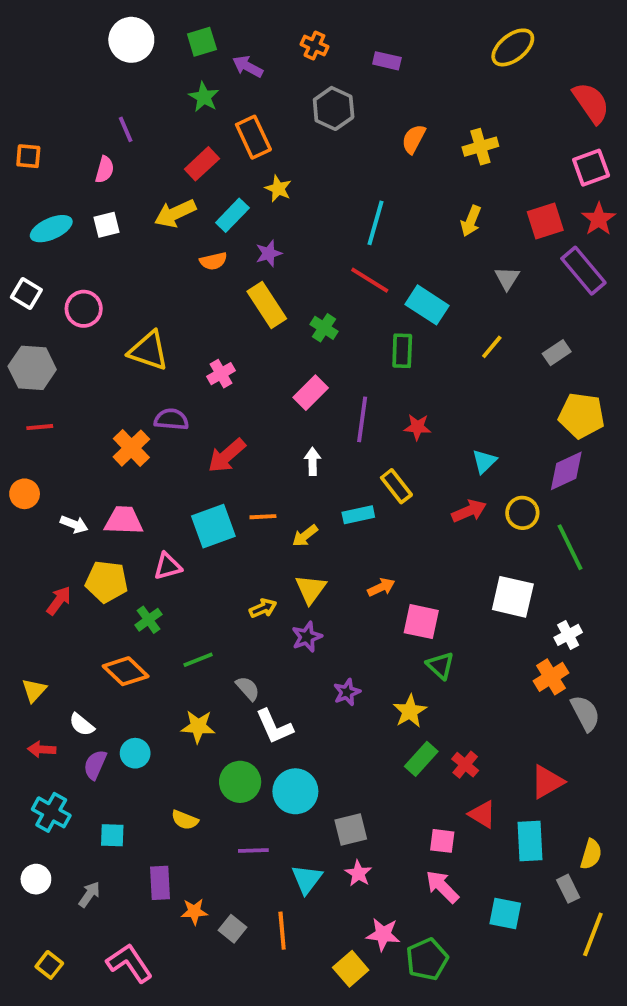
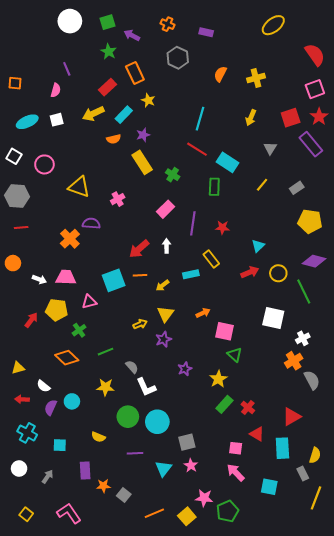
red arrow: (227, 456) -> (139, 249), moved
purple diamond: (566, 471) -> (314, 261), moved, turned 40
yellow triangle: (34, 690) -> (18, 368), turned 32
orange line: (282, 931) -> (154, 513), moved, turned 72

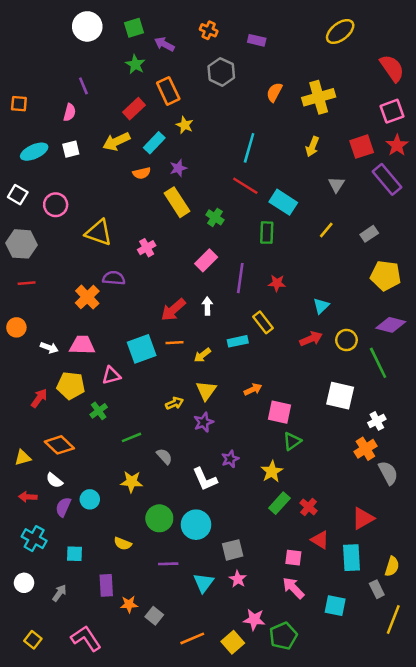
yellow cross: (256, 78) -> (319, 97), size x1.4
green triangle: (235, 355) -> (292, 441), turned 42
orange diamond: (67, 358) -> (59, 445), moved
white L-shape: (146, 387) -> (205, 479), moved

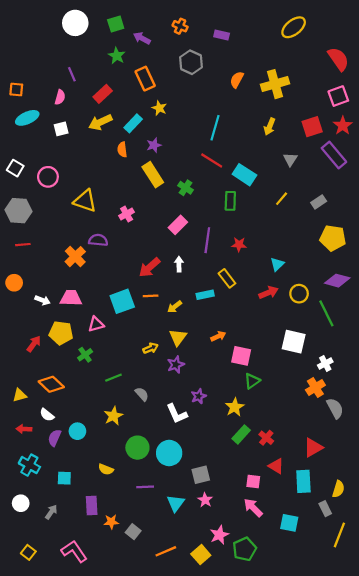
red rectangle: (134, 109) -> (103, 94), moved
cyan ellipse: (34, 152) -> (27, 118), moved
orange semicircle: (142, 173) -> (122, 150), turned 96
yellow star: (131, 482) -> (113, 416), turned -30
pink star: (254, 619) -> (219, 535), turned -30

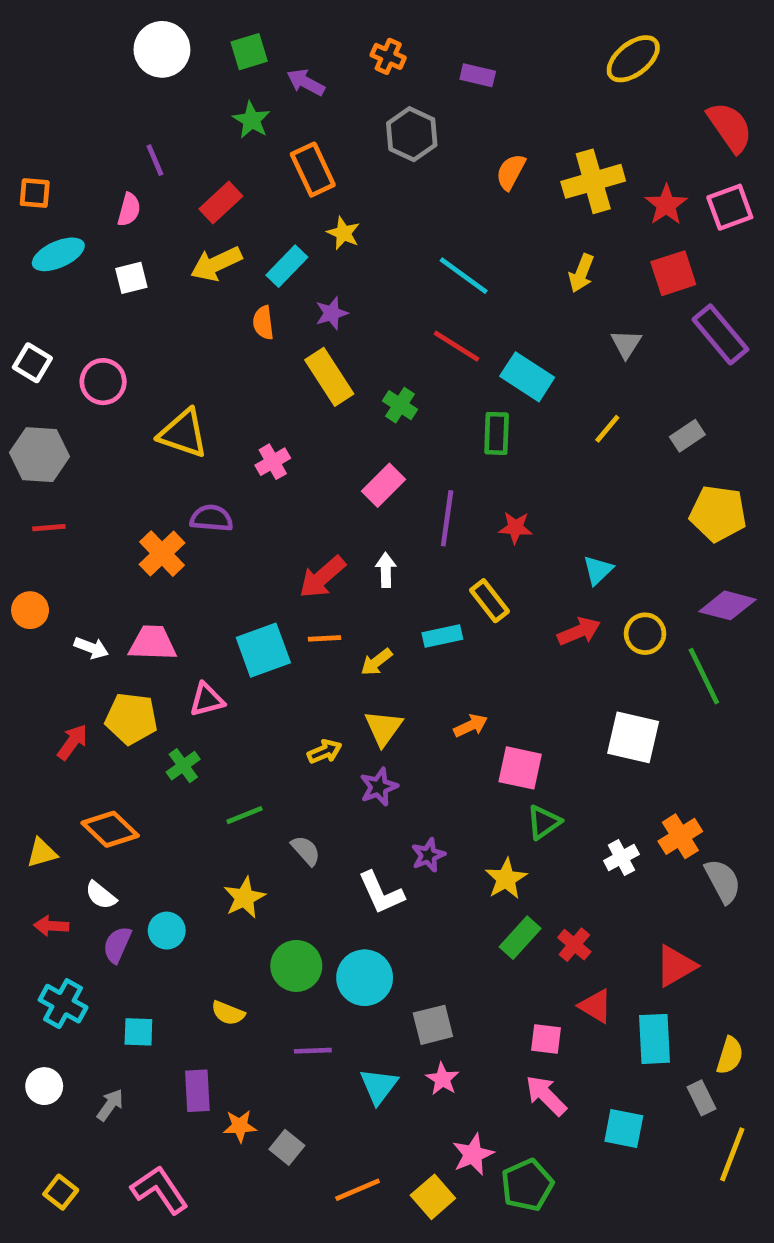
red star: (343, 126) -> (666, 205), moved
cyan line: (215, 128) -> (464, 276), turned -70
white cross: (325, 364) -> (621, 858), moved

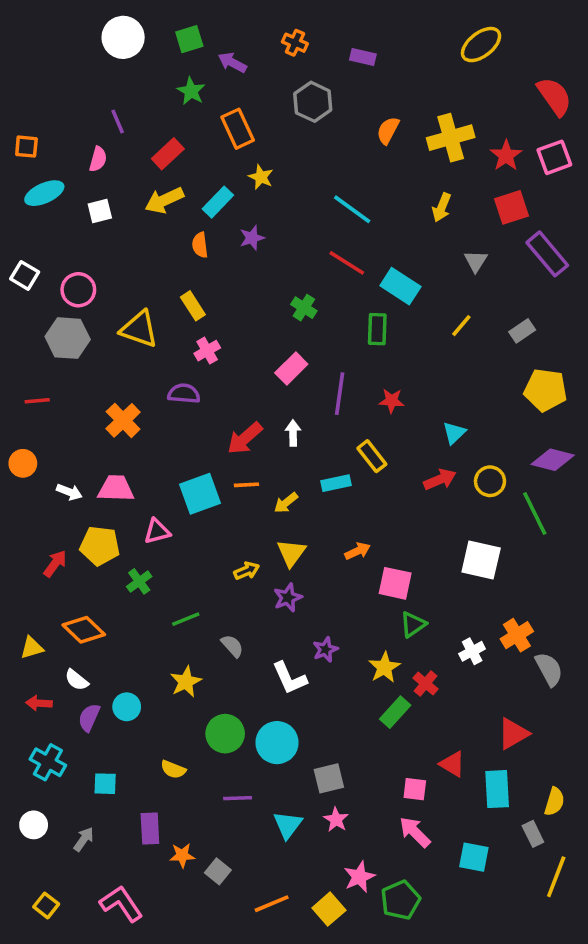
yellow rectangle: (329, 377) -> (193, 306), moved, size x0.7
gray hexagon: (39, 455) -> (68, 338), moved
purple semicircle: (211, 518) -> (184, 394), moved
red cross: (574, 945) -> (426, 684), moved

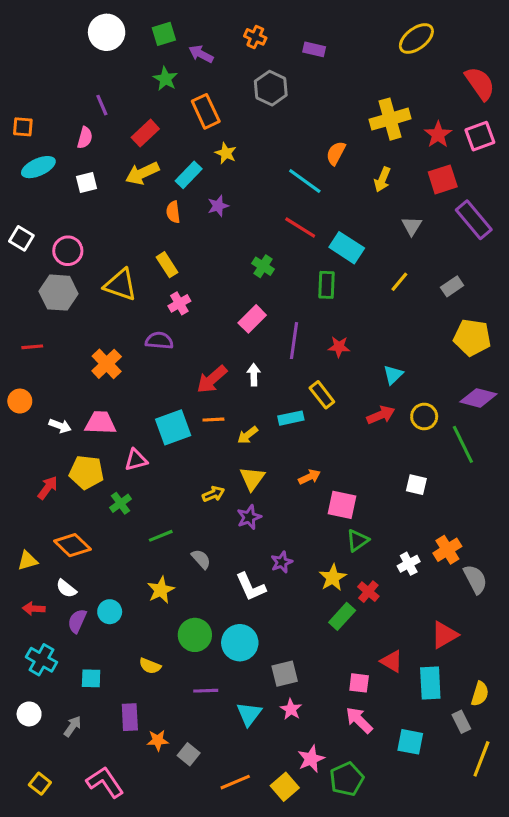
orange semicircle: (388, 130) -> (336, 153), moved
white square: (481, 560) -> (416, 485), size x0.6

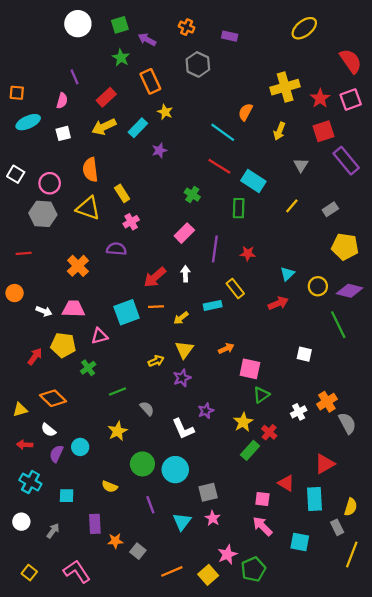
orange semicircle: (173, 212) -> (90, 170), moved, size x1.5
yellow circle: (424, 417) -> (318, 286), moved
purple line: (206, 691) -> (150, 505), turned 72

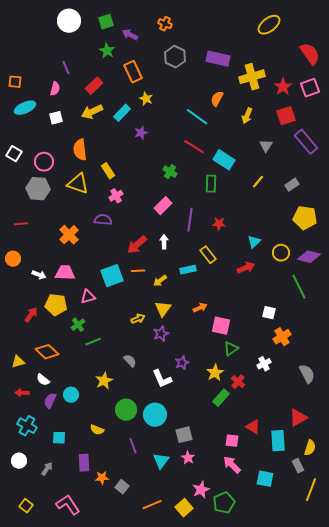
purple rectangle: (230, 36) -> (218, 59), moved, size x1.6
green line: (118, 392) -> (93, 342), moved
orange cross: (327, 402) -> (282, 337), moved
red triangle: (325, 464) -> (298, 418), moved

